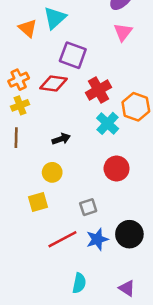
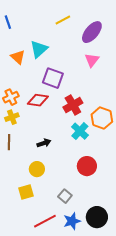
gray square: (88, 207) -> (65, 196), turned -32

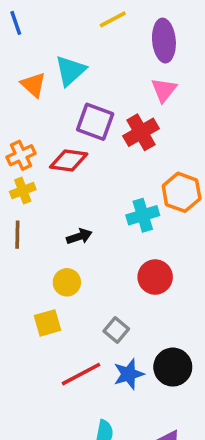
purple ellipse: (92, 32) -> (164, 41), turned -45
red cross: (73, 105) -> (141, 132), moved
cyan cross: (80, 131) -> (143, 215), turned 30

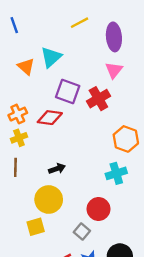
cyan cross: (143, 215) -> (116, 173), moved
red circle: (155, 277) -> (98, 209), moved
yellow circle: (67, 282) -> (49, 199), size x1.5

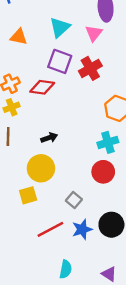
cyan triangle: (51, 57) -> (60, 27), moved
orange triangle: (26, 67) -> (19, 37), turned -30
pink triangle: (114, 70) -> (94, 33), moved
red circle: (98, 209) -> (103, 172), moved

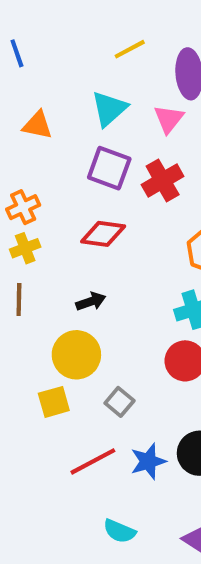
red diamond: (42, 87) -> (103, 234), moved
gray square: (74, 200) -> (119, 402), moved
cyan semicircle: (66, 269) -> (119, 531), turned 102

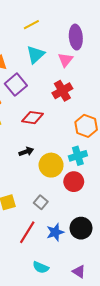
yellow line: (130, 49) -> (31, 25), moved
purple square: (109, 168) -> (16, 85), moved, turned 30
yellow circle: (76, 355) -> (51, 165), moved
red line: (93, 461) -> (27, 232), turned -30

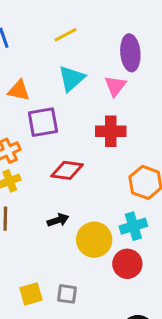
purple square: (16, 85) -> (43, 122), turned 30
red cross: (62, 91) -> (111, 131), turned 30
gray square: (41, 202) -> (67, 294), moved, turned -32

